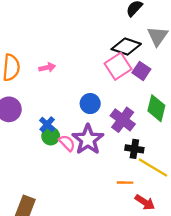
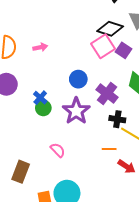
pink semicircle: (67, 143) -> (58, 150), moved

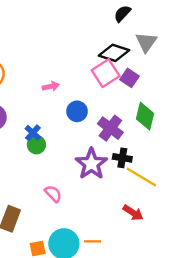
pink arrow: (40, 47) -> (51, 86), moved
purple star: (76, 111) -> (91, 164), moved
orange line: (109, 149) -> (93, 241), moved

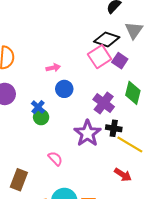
blue circle: (77, 111) -> (64, 89), moved

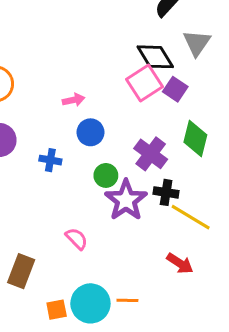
black diamond: (107, 39) -> (155, 57), turned 40
blue cross: (38, 107) -> (50, 160), turned -32
green circle: (41, 117) -> (106, 175), moved

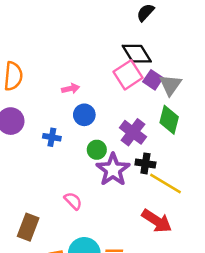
gray triangle: (197, 43) -> (170, 85), moved
red arrow: (180, 263) -> (157, 221), size x1.4

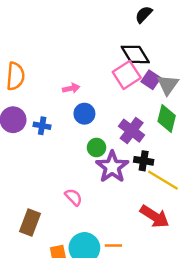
blue cross: (52, 137) -> (42, 126), moved

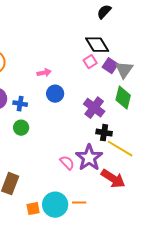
pink square: (127, 75) -> (90, 62), size x0.6
green circle: (96, 148) -> (21, 128), moved
purple star: (112, 167) -> (89, 158), moved
pink semicircle: (74, 197) -> (67, 163), moved

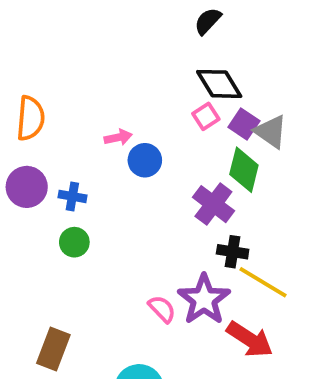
black semicircle: (104, 12) -> (208, 21), moved
gray triangle: (124, 70) -> (271, 132), turned -30
blue circle: (55, 94) -> (145, 160), moved
green diamond: (123, 98) -> (244, 170), moved

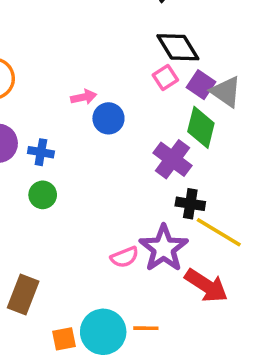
pink semicircle: (162, 309) -> (124, 257), turned 112

